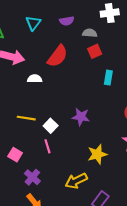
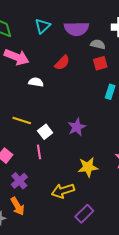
purple semicircle: (67, 21) -> (76, 29), size x1.6
red semicircle: (57, 56) -> (62, 63), size x0.7
purple star: (81, 117) -> (77, 127), turned 30

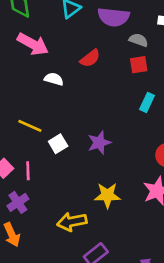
pink line: (39, 152) -> (28, 171), moved

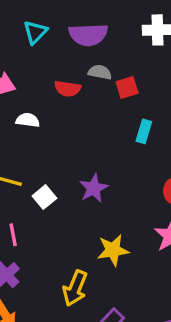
gray semicircle: (138, 40) -> (100, 72), moved
red semicircle: (90, 58) -> (68, 89), turned 55
yellow arrow: (72, 222) -> (75, 288), turned -48

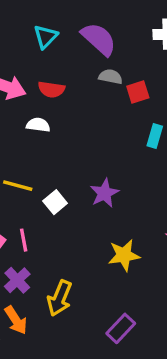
purple semicircle: (88, 35) -> (99, 39), turned -135
red semicircle: (68, 89) -> (51, 89), moved
yellow arrow: (75, 288) -> (60, 298), moved

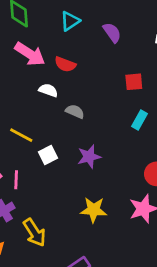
purple semicircle: (99, 39) -> (112, 33), size x0.7
gray semicircle: (111, 77) -> (75, 111), moved
yellow arrow: (60, 298) -> (34, 233), turned -68

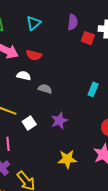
purple semicircle: (112, 33) -> (73, 22), moved, turned 49
red square: (134, 82) -> (88, 38), moved, turned 32

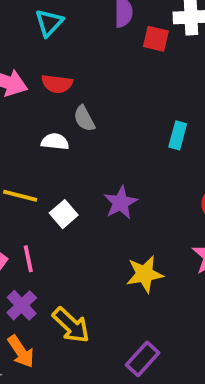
white semicircle: (24, 76) -> (55, 142), moved
gray semicircle: (45, 89) -> (84, 118), moved, turned -128

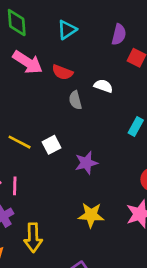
white semicircle: (55, 142) -> (103, 86), moved
white square: (64, 214) -> (52, 145), moved
yellow arrow: (71, 325) -> (33, 238), turned 32

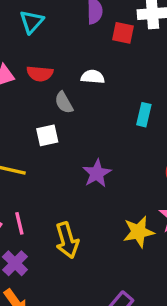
white square: (52, 145) -> (47, 135), moved, turned 30
yellow star: (91, 215) -> (139, 232), moved
yellow arrow: (33, 238) -> (67, 240), moved

